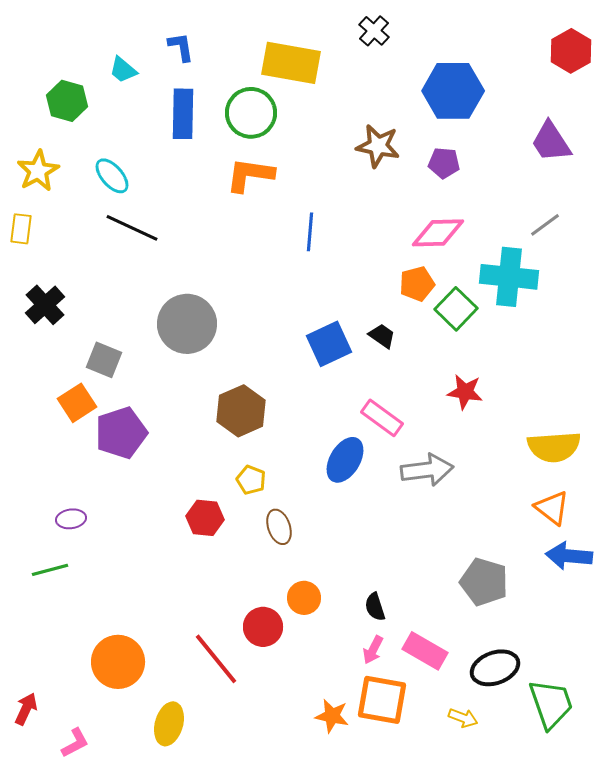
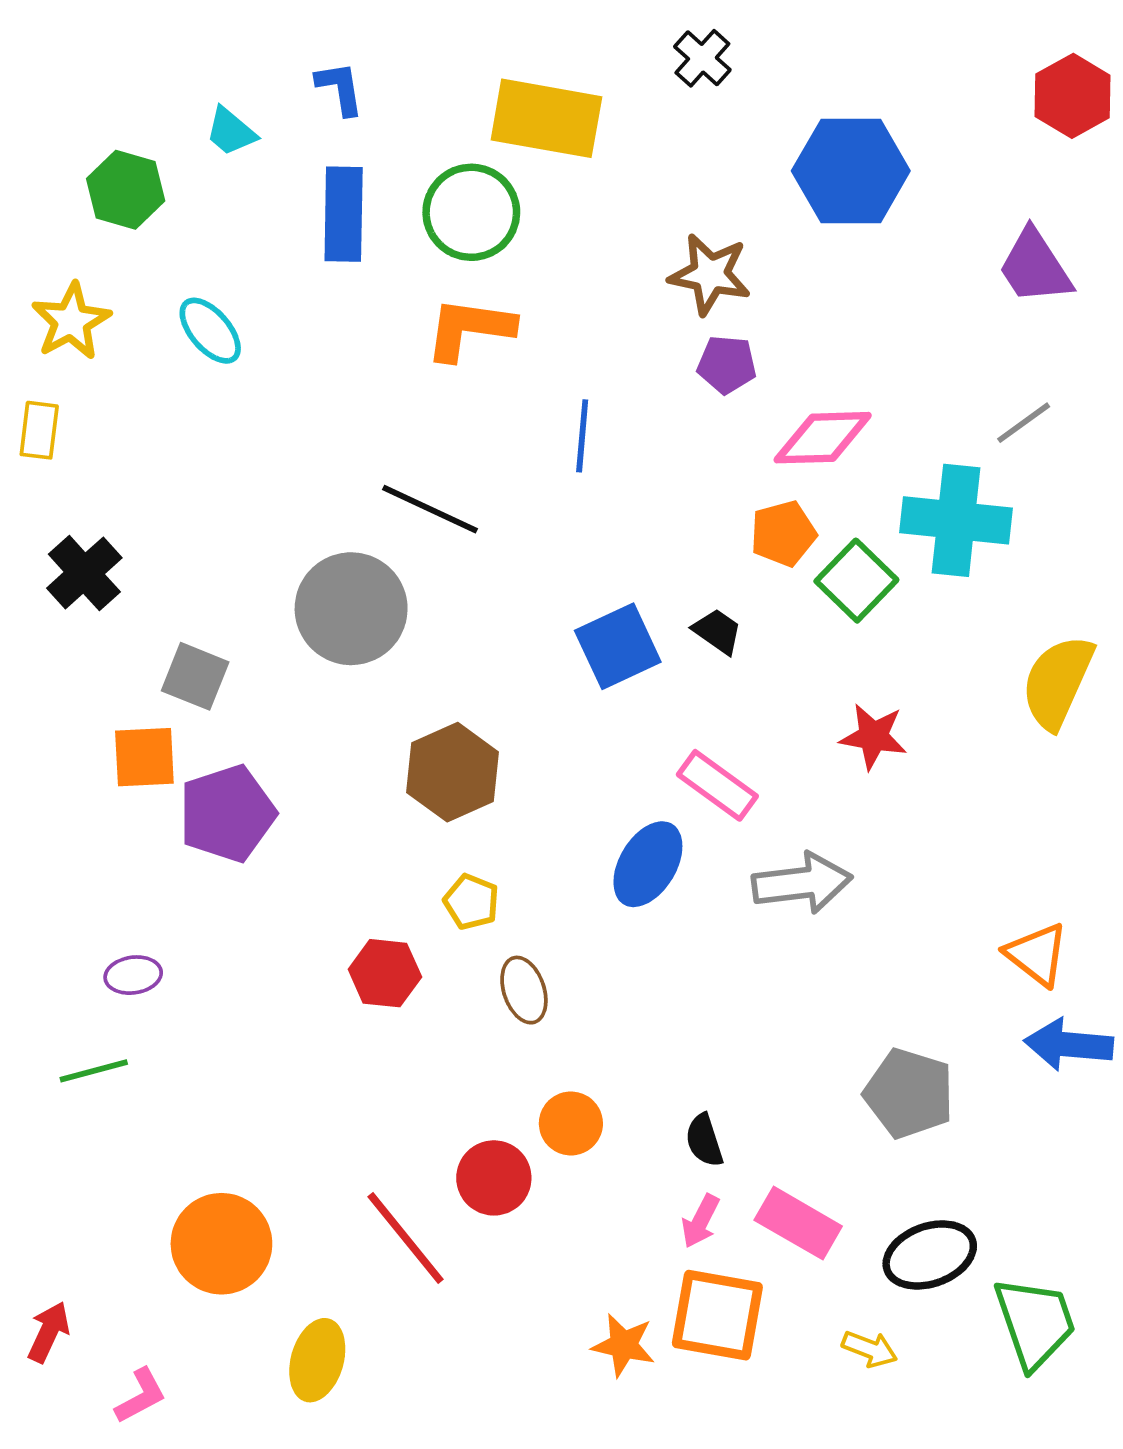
purple pentagon: (444, 163) -> (727, 364), moved
black line: (132, 228) -> (430, 509), moved
orange square: (77, 403) -> (144, 757), turned 30
yellow semicircle: (554, 447) -> (1057, 682), moved, turned 118

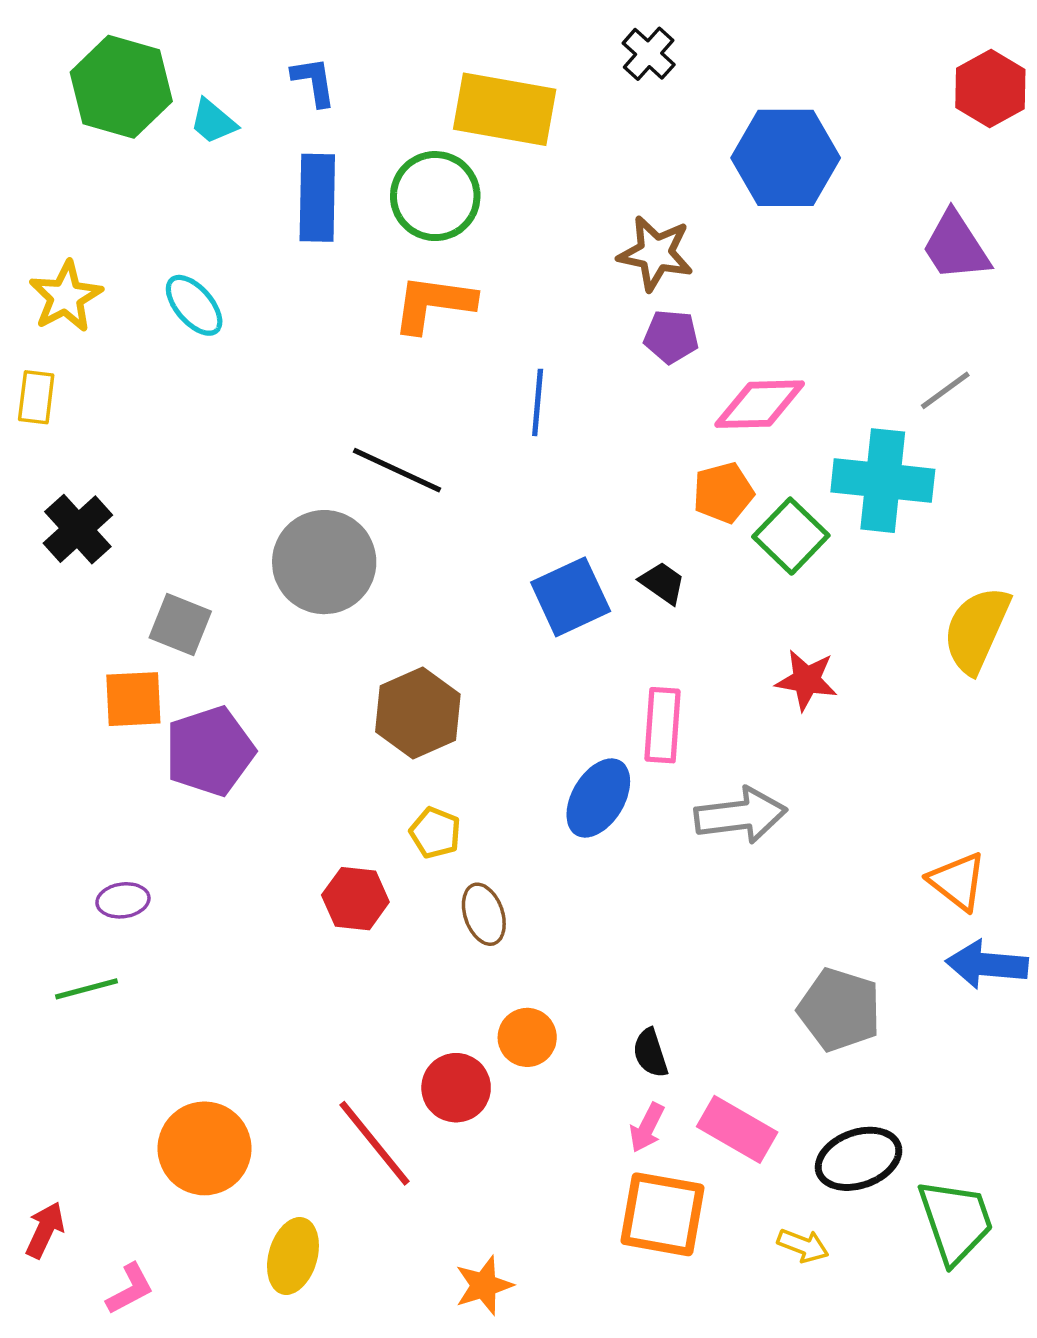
green hexagon: (126, 190) -> (121, 87), moved, size x1.4
pink rectangle: (717, 785) -> (662, 725), turned 58
orange star: (623, 1345) -> (484, 1285), moved, turned -30

